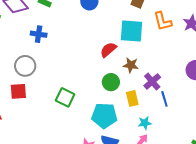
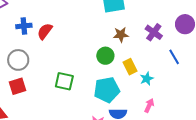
red semicircle: (108, 50) -> (45, 31), moved
purple cross: (152, 81) -> (154, 32), moved
blue line: (164, 99) -> (174, 57), moved
cyan star: (145, 123) -> (147, 79), moved

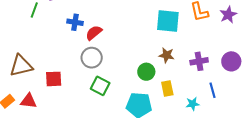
purple cross: (154, 32) -> (199, 61), turned 30
gray circle: (18, 60) -> (92, 58), moved
cyan star: (147, 79) -> (193, 104), moved

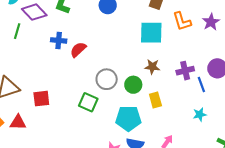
gray circle: (92, 58) -> (107, 79), moved
blue line: (212, 90) -> (201, 85), moved
cyan star: (193, 104) -> (200, 114), moved

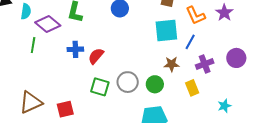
blue line: (201, 85) -> (190, 42), moved, turned 56
yellow rectangle: (155, 100) -> (192, 88), moved
green square: (88, 102) -> (100, 87), moved

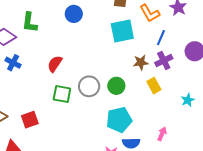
blue line: (190, 42) -> (161, 38), moved
blue cross: (75, 49) -> (13, 63), moved, turned 35
brown star: (172, 64) -> (141, 62), moved

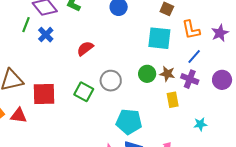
purple cross: (164, 61) -> (190, 79), turned 30
green circle: (116, 86) -> (147, 74), moved
green square: (62, 94) -> (84, 92), moved
red square: (30, 120) -> (44, 94), size x1.4

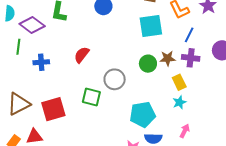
blue cross: (46, 35) -> (41, 62), moved, turned -35
cyan star: (200, 124) -> (179, 102), moved

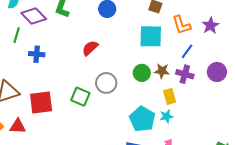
red semicircle: (82, 55) -> (90, 48), moved
cyan pentagon: (143, 114) -> (142, 119), moved, turned 30

